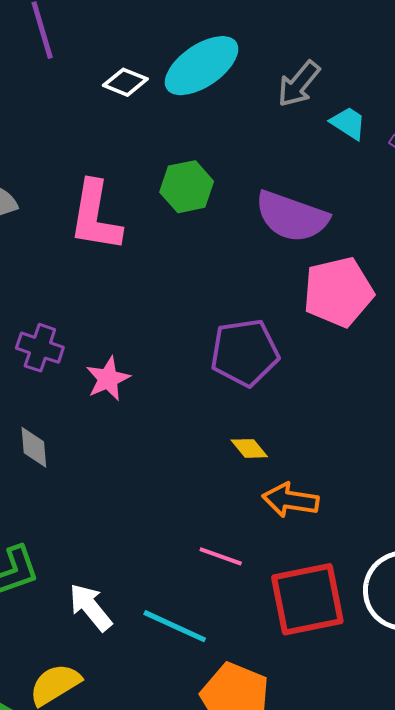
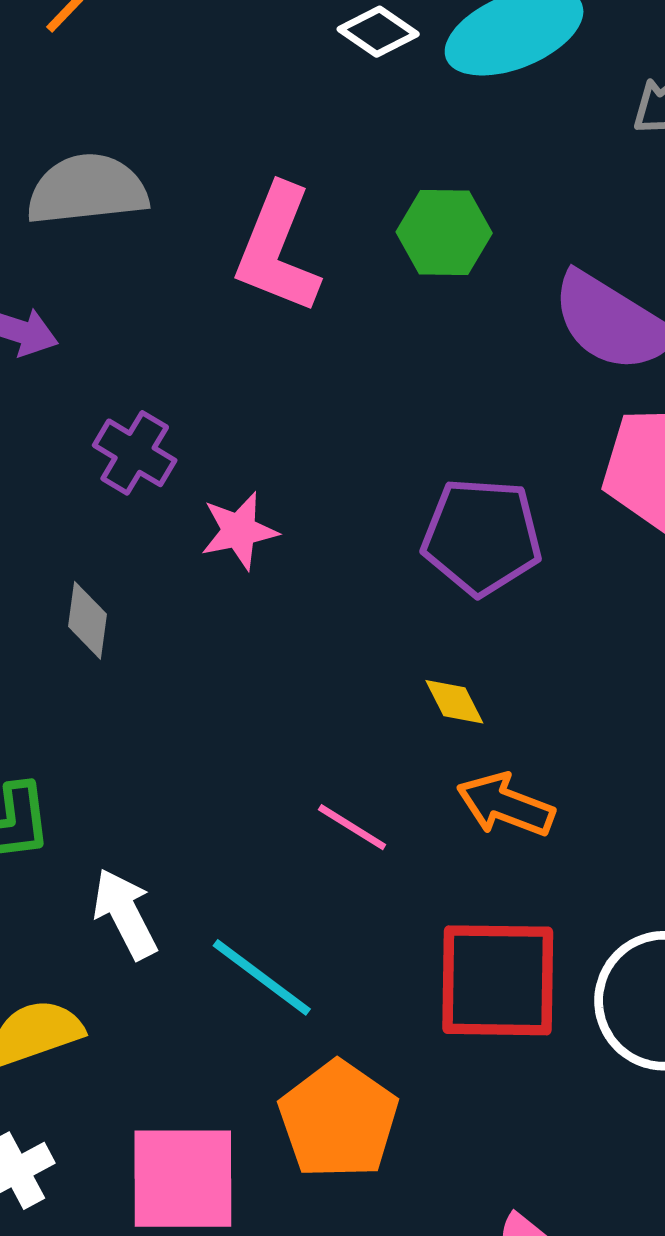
pink line: (221, 556) -> (352, 827), moved

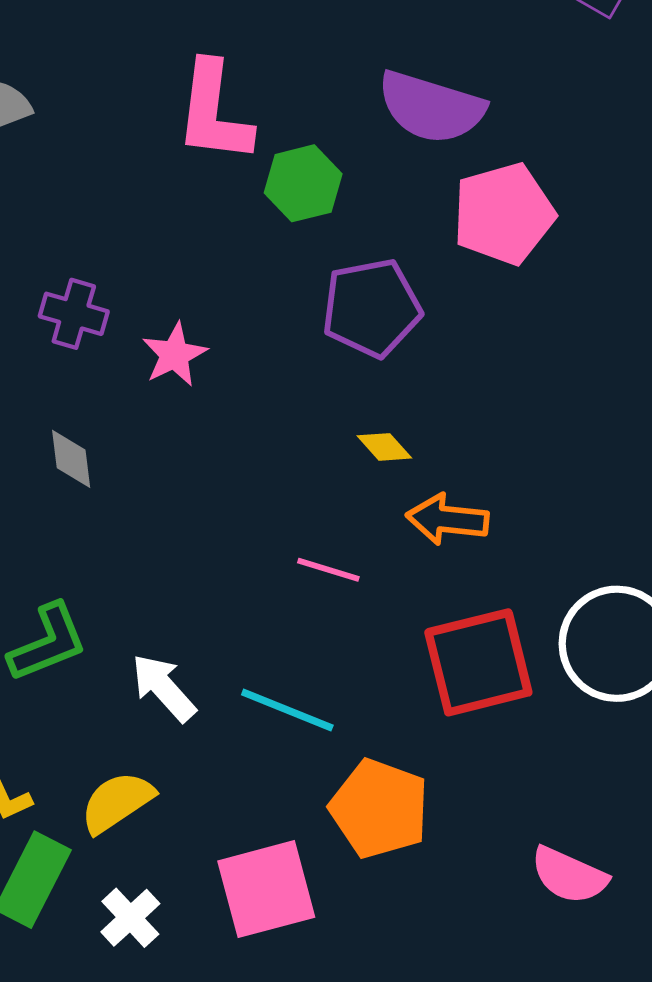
green hexagon: (444, 232) -> (303, 183), moved
pink L-shape: (277, 249) -> (214, 112), moved

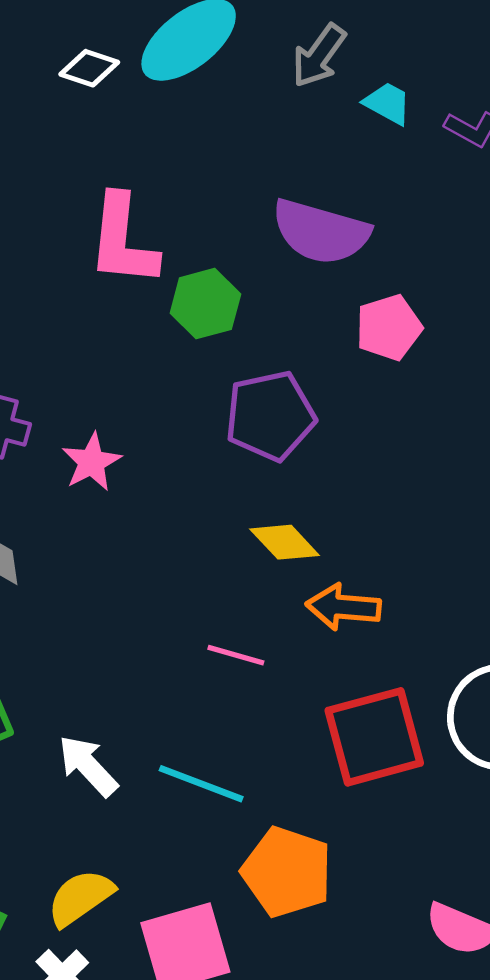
pink pentagon: (504, 214) -> (389, 328), size x0.7
yellow diamond: (384, 447) -> (285, 542), size x1.4
yellow semicircle: (117, 802) -> (80, 898), moved

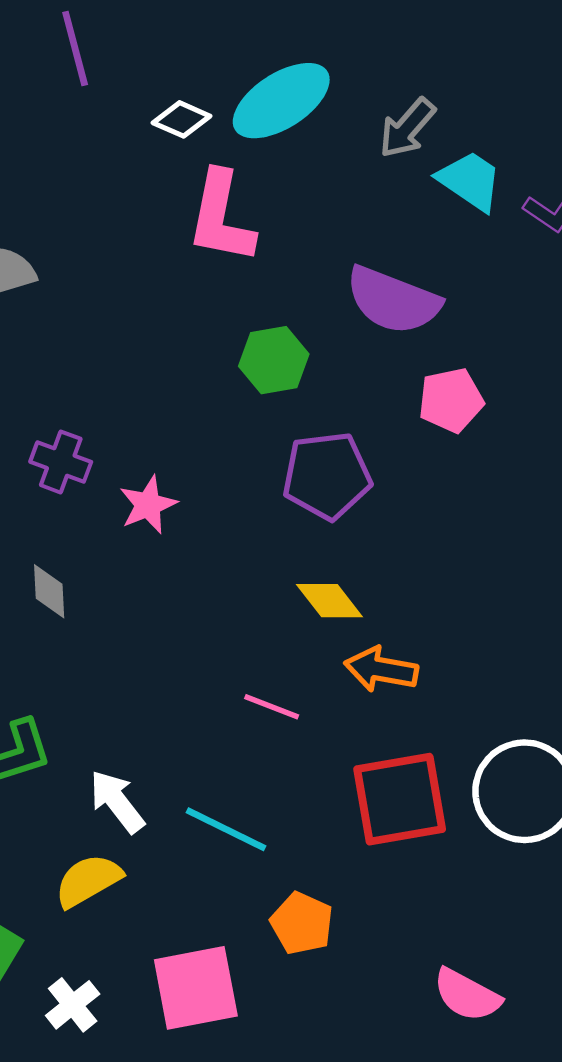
cyan trapezoid: (388, 103) -> (470, 181), size x1.4
pink L-shape: (123, 240) -> (221, 217), moved
orange pentagon: (287, 872) -> (302, 923), size x0.7
yellow semicircle: (80, 898) -> (88, 881), moved

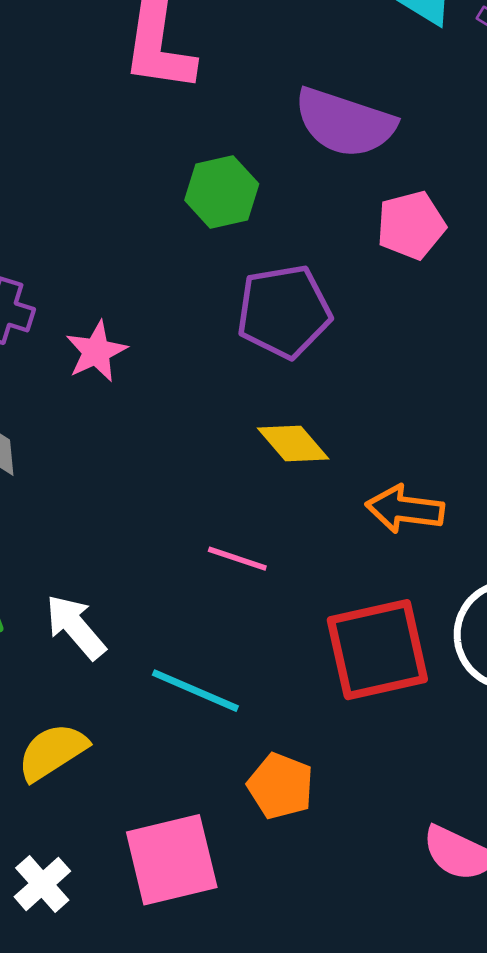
orange arrow: (381, 669) -> (405, 509), moved
white arrow: (117, 801) -> (76, 627), moved

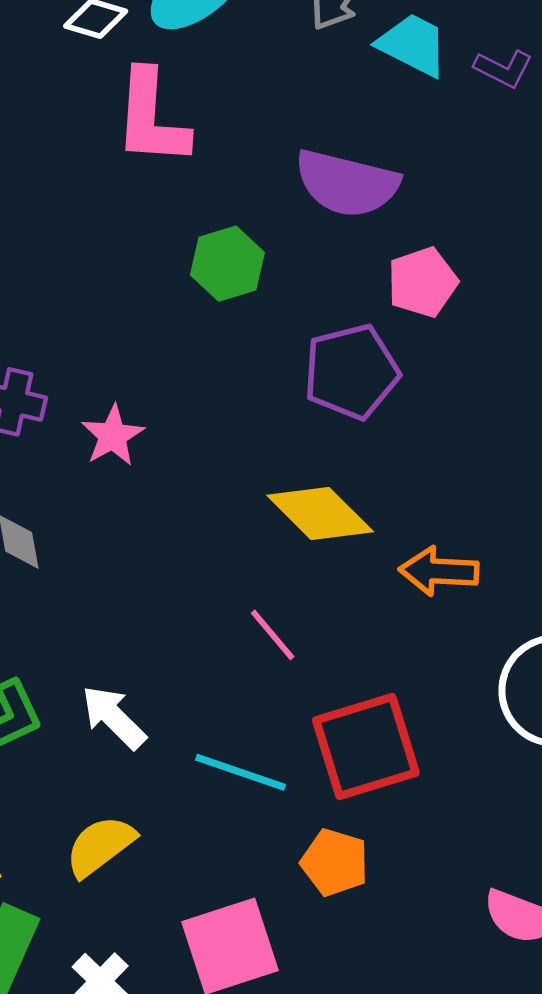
purple pentagon: (284, 311) -> (351, 372), moved
yellow diamond: (293, 443) -> (320, 513), size x1.4
pink line: (237, 559) -> (273, 635), turned 36
red square: (377, 650) -> (366, 747), moved

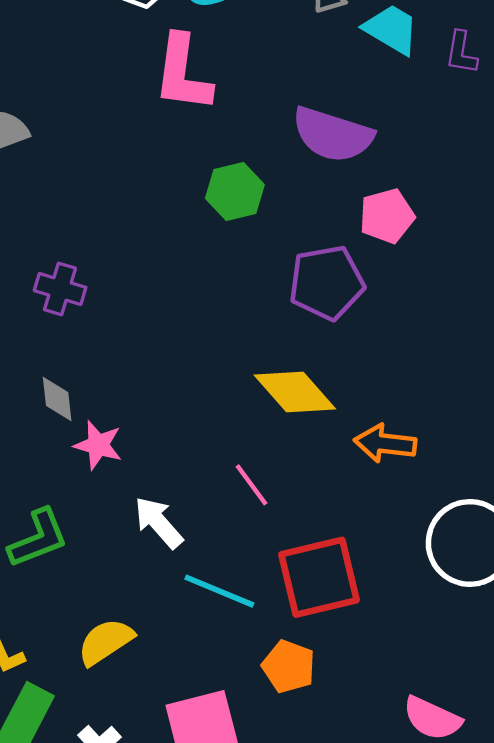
purple L-shape: (503, 69) -> (461, 53), turned 69
pink star: (113, 436) -> (98, 445), moved, turned -30
white arrow: (114, 717) -> (159, 522), moved

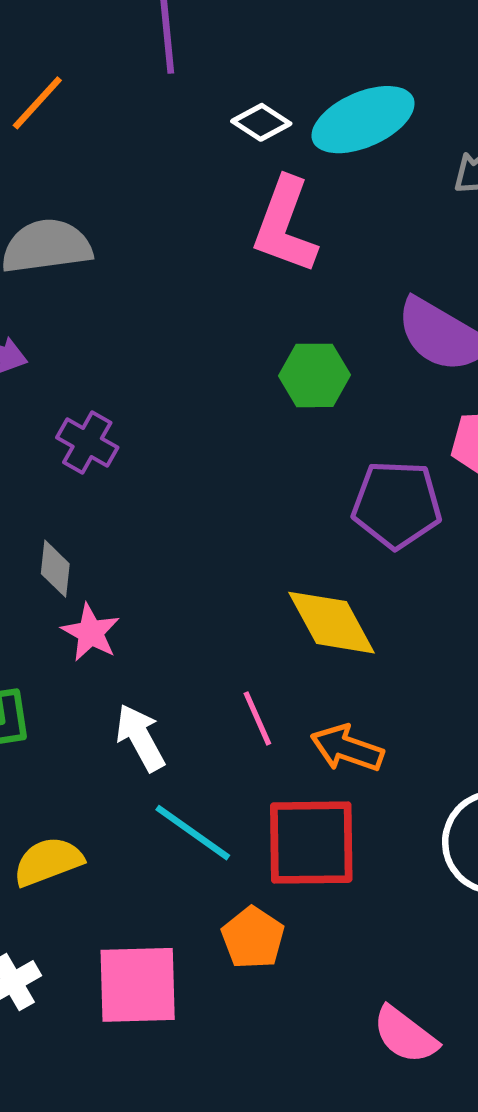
orange arrow: (385, 443) -> (347, 748), moved

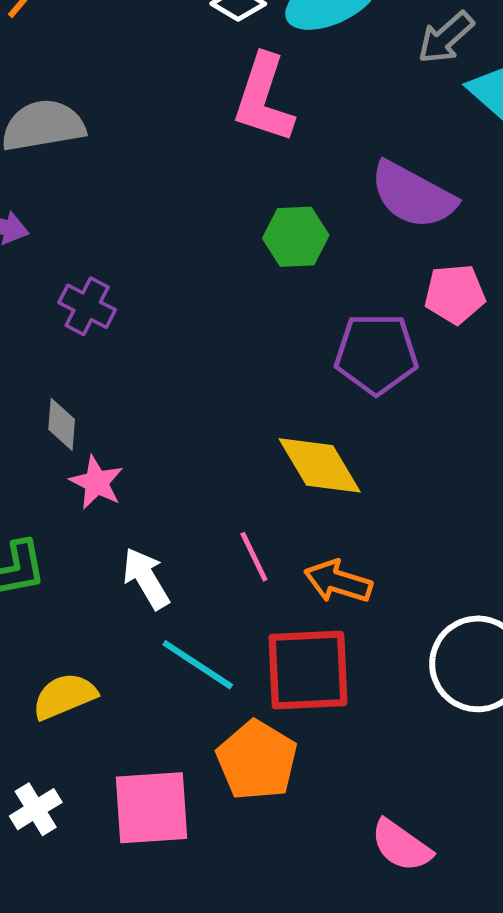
orange pentagon: (253, 938) -> (257, 760), size x1.4

